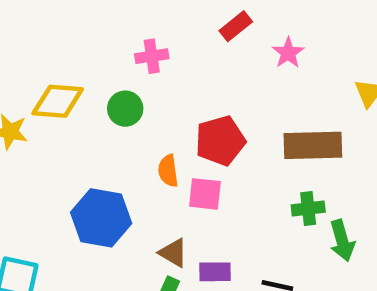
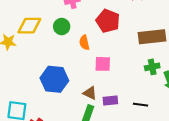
red pentagon: (220, 141) -> (108, 21), moved, turned -30
orange semicircle: (168, 171) -> (84, 43), moved

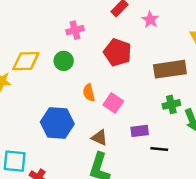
orange semicircle: (84, 43) -> (89, 93), moved
pink square: (103, 64) -> (113, 103), turned 35
purple rectangle: (110, 100) -> (140, 131), moved

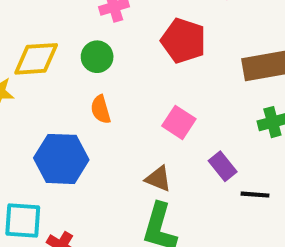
orange semicircle: (89, 93) -> (101, 109), moved
blue hexagon: (57, 123) -> (61, 159), moved
purple rectangle: (140, 131) -> (223, 166), turned 60

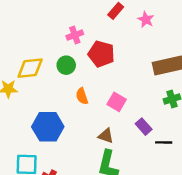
red pentagon: (183, 41) -> (101, 54), moved
orange semicircle: (101, 109) -> (82, 96), moved

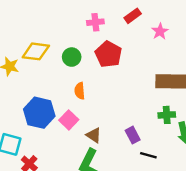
pink cross: (75, 35) -> (95, 22), moved
pink square: (117, 102) -> (69, 120), moved

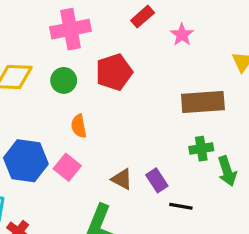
pink cross: (95, 22) -> (70, 29), moved, size x1.6
red pentagon: (108, 54) -> (114, 72), turned 30
brown triangle: (94, 135) -> (122, 179), moved

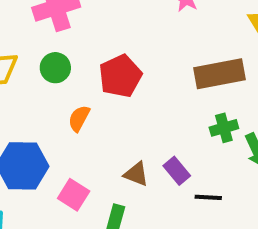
red pentagon: (114, 72) -> (120, 76), moved
orange semicircle: (79, 126) -> (79, 118), turned 45
pink square: (67, 167) -> (74, 195), moved

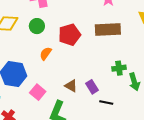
brown rectangle: (219, 74) -> (108, 30), moved

